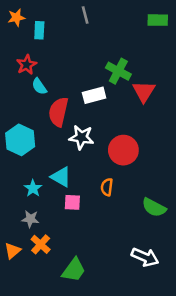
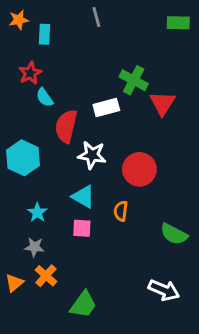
cyan triangle: (61, 177) -> (83, 197), moved

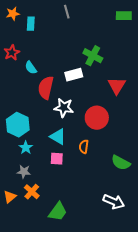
red star: (30, 73) -> (12, 53), moved
red triangle: (162, 103) -> (117, 86), moved
cyan hexagon: (23, 158) -> (18, 125), moved

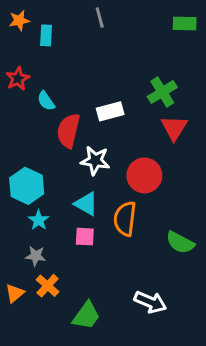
green cross: (93, 56) -> (162, 92), moved, turned 30
orange semicircle: (84, 147) -> (125, 219), size x1.6
white arrow: (114, 202) -> (150, 302), moved

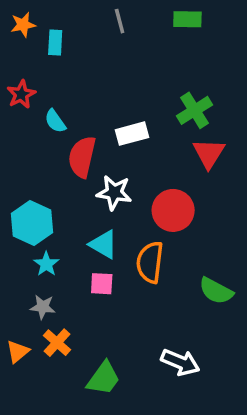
green rectangle: (185, 23) -> (187, 19), moved

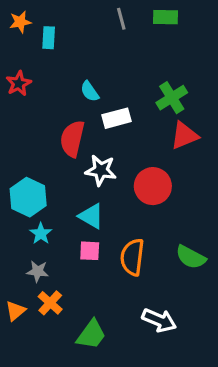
gray line: (120, 21) -> (121, 19), moved
cyan semicircle: (55, 121) -> (90, 91), moved
red triangle: (209, 153) -> (184, 136), turned 36
orange semicircle: (150, 262) -> (132, 257), moved

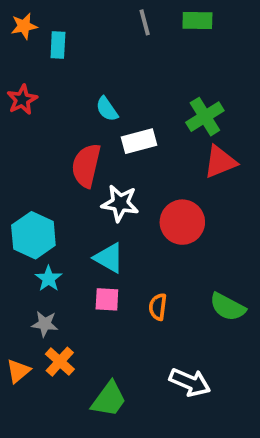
orange semicircle: (132, 257) -> (158, 307), size x0.6

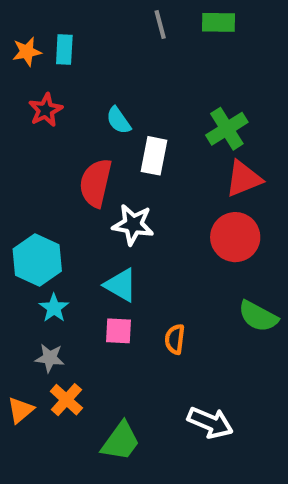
orange star: (24, 26) -> (27, 52), moved
red star: (22, 100) -> (46, 110), moved
white rectangle: (139, 141) -> (154, 156), turned -64
red circle: (182, 222) -> (235, 237), moved
green semicircle: (228, 307) -> (258, 316), moved

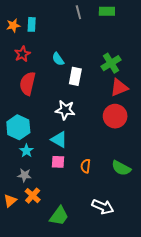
red semicircle: (96, 183) -> (27, 84), moved
green semicircle: (258, 316) -> (121, 168), moved

